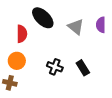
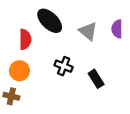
black cross: (55, 67) -> (64, 66), moved

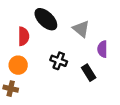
purple semicircle: (117, 29) -> (102, 49), moved

